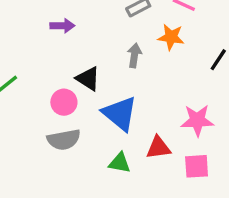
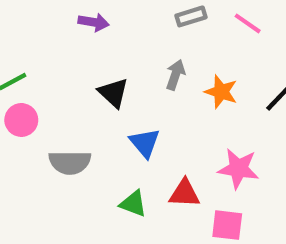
orange star: (171, 37) -> (221, 92), moved
pink circle: (64, 102) -> (21, 120), moved
blue triangle: (120, 114) -> (145, 143), size x0.7

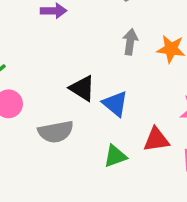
black triangle: (113, 93) -> (82, 88), moved
green triangle: (133, 204) -> (115, 156), turned -30

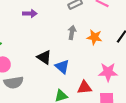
gray semicircle: (56, 132) -> (14, 82), moved

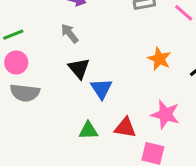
gray arrow: (72, 32) -> (70, 33), moved, turned -64

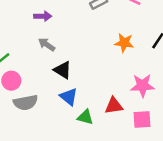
blue triangle: (101, 89) -> (69, 97), moved
green triangle: (88, 131) -> (85, 117), turned 35

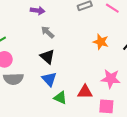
gray arrow: (47, 45) -> (48, 32), moved

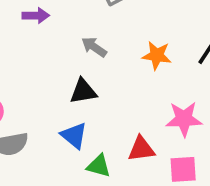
gray arrow: (48, 32) -> (94, 47), moved
black triangle: (47, 57) -> (83, 91), moved, turned -42

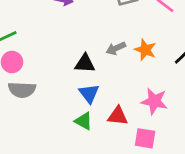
gray arrow: (94, 47) -> (116, 48), moved, turned -72
blue triangle: (74, 135) -> (89, 93), moved

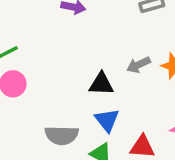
gray semicircle: (22, 90) -> (62, 135), moved

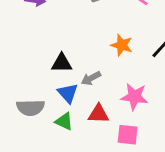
gray arrow: (139, 65) -> (91, 78), moved

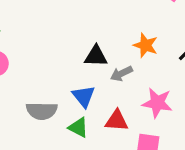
black triangle: (62, 63) -> (96, 56), moved
gray arrow: (91, 78) -> (121, 74), moved

